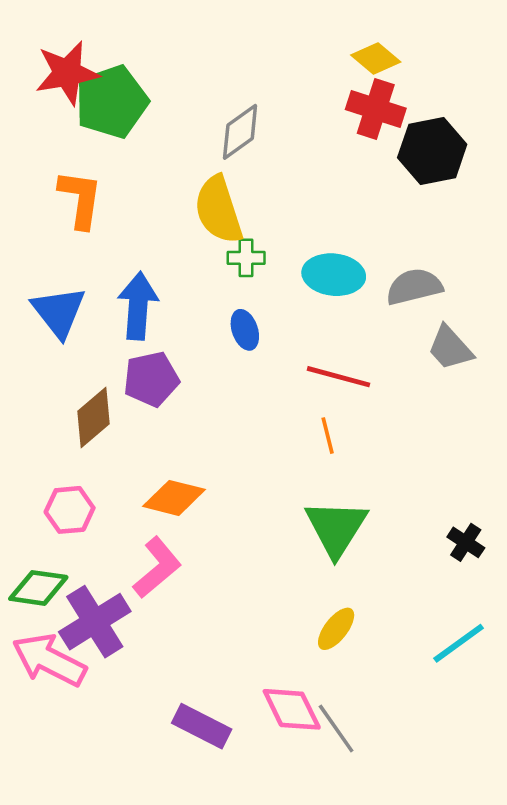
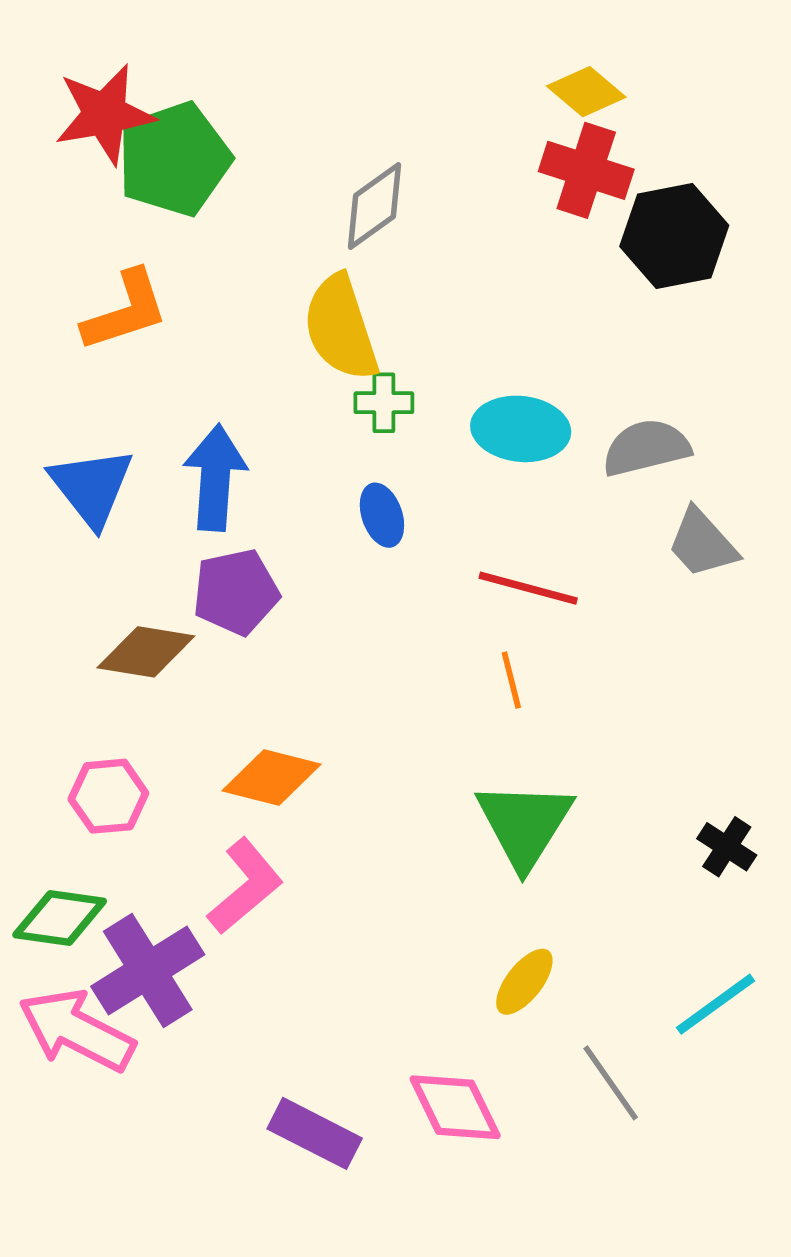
orange L-shape: (80, 199) -> (125, 311), turned 64
brown diamond: (94, 418) -> (146, 652), turned 50
gray line: (336, 728) -> (611, 1083), moved

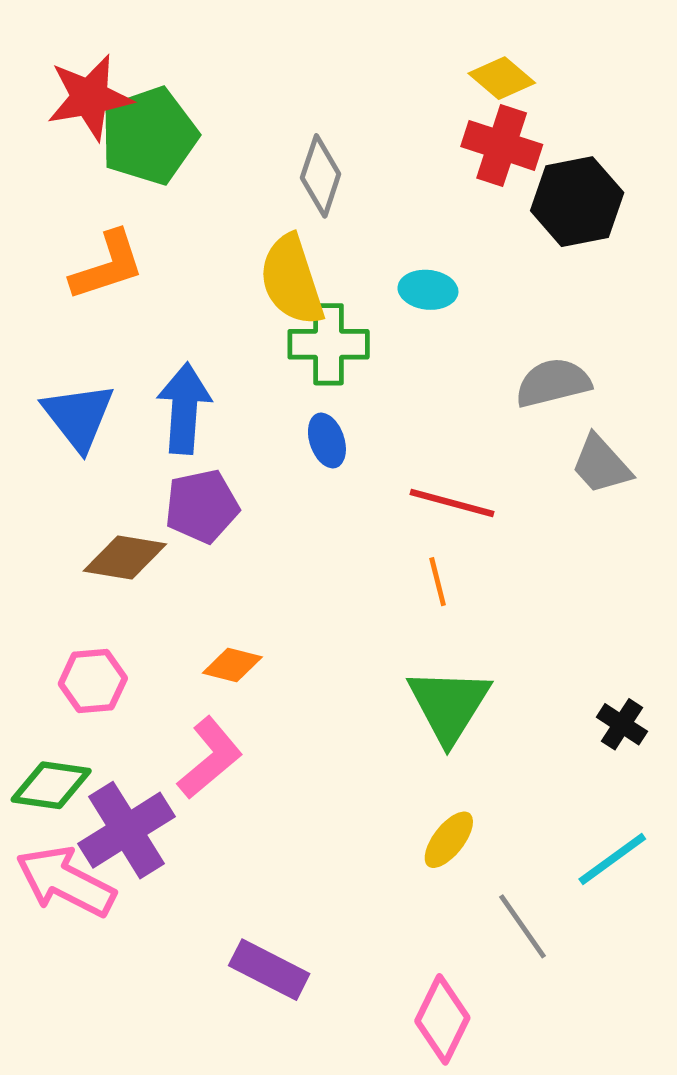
gray diamond: (374, 206) -> (321, 176), turned -36
green cross: (384, 403) -> (329, 344), size x1.6
cyan ellipse: (521, 429) -> (428, 290), moved, size x0.7
orange diamond: (271, 777) -> (232, 665), size x0.7
pink diamond: (455, 1107) -> (442, 1019), moved, turned 52

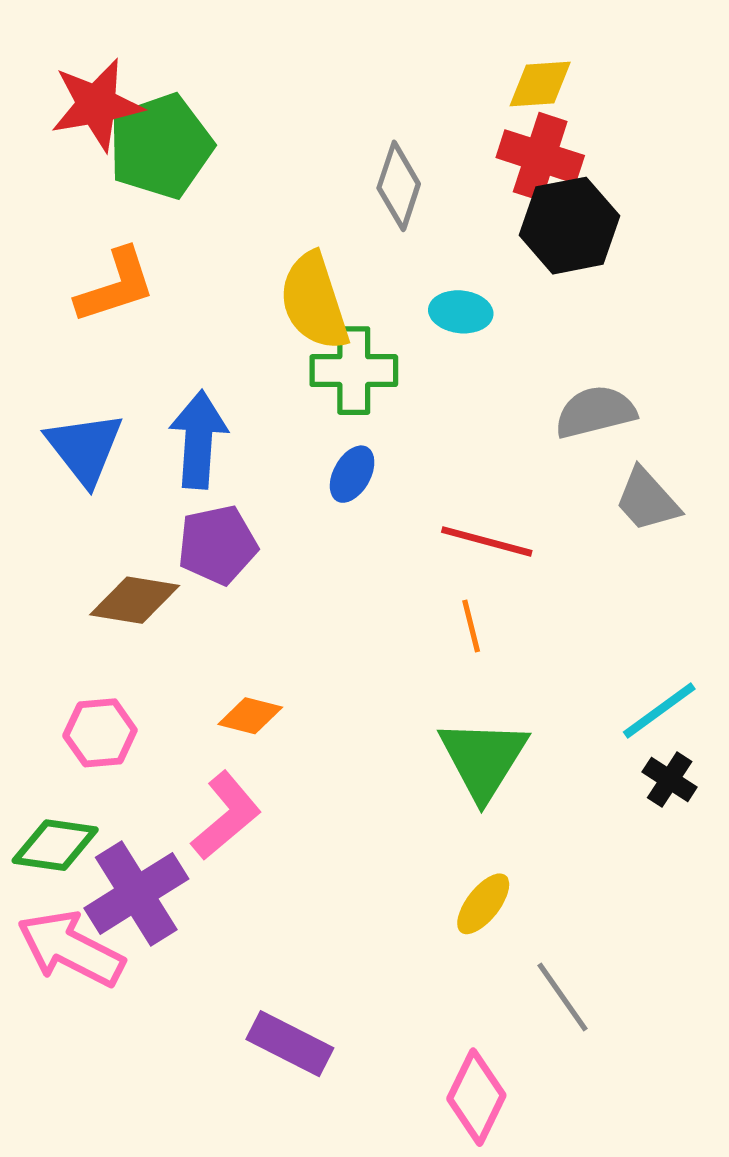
yellow diamond: (502, 78) -> (540, 84), turned -44
gray diamond: (321, 176) -> (399, 186), moved
black hexagon: (577, 202) -> (570, 226), moved
blue ellipse: (327, 440) -> (352, 474), turned 48
cyan line: (612, 859) -> (659, 711), moved

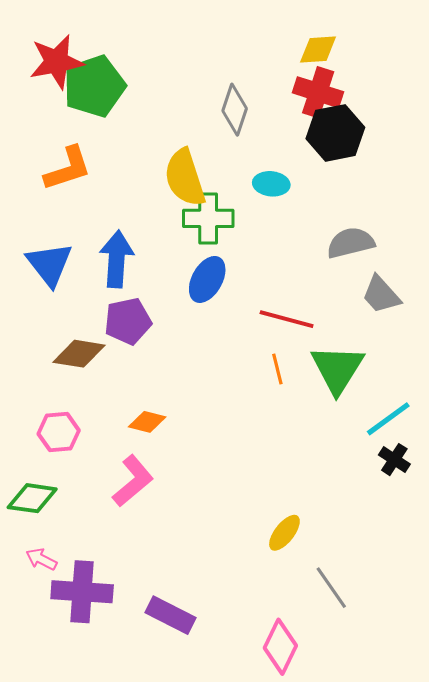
blue ellipse: (352, 474) -> (207, 279), size x1.4
green triangle: (483, 759) -> (337, 369), moved
purple cross: (136, 893) -> (82, 592), moved, turned 36
pink arrow: (71, 949) -> (41, 559), size x0.5

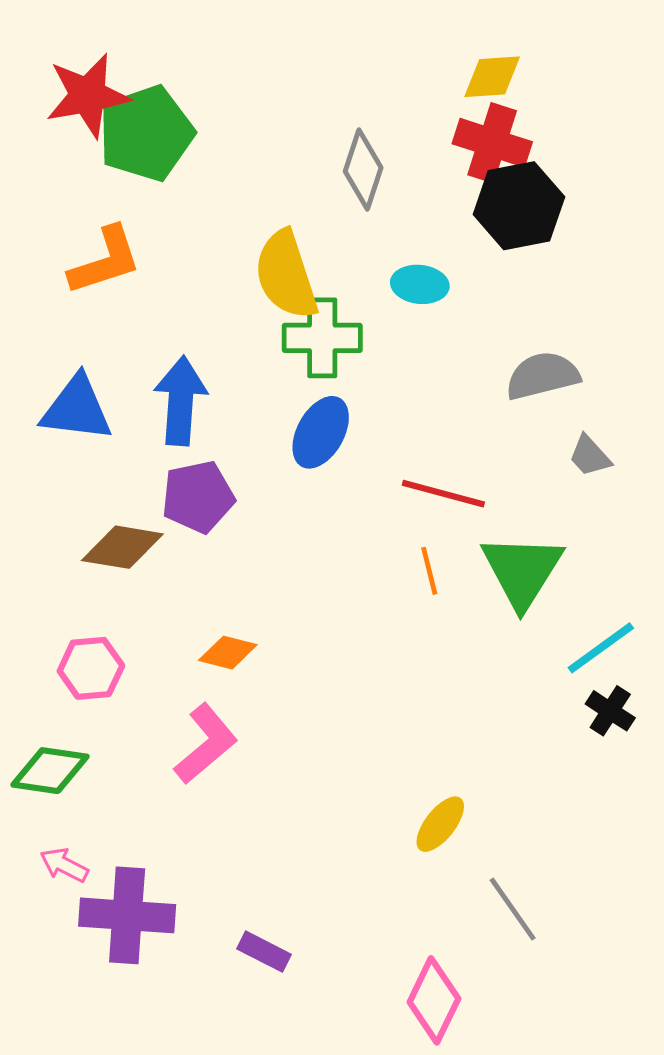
blue triangle: (49, 264) -> (77, 409), turned -45
gray trapezoid: (381, 295) -> (590, 456), size x0.7
purple rectangle: (171, 615) -> (264, 952), size x0.7

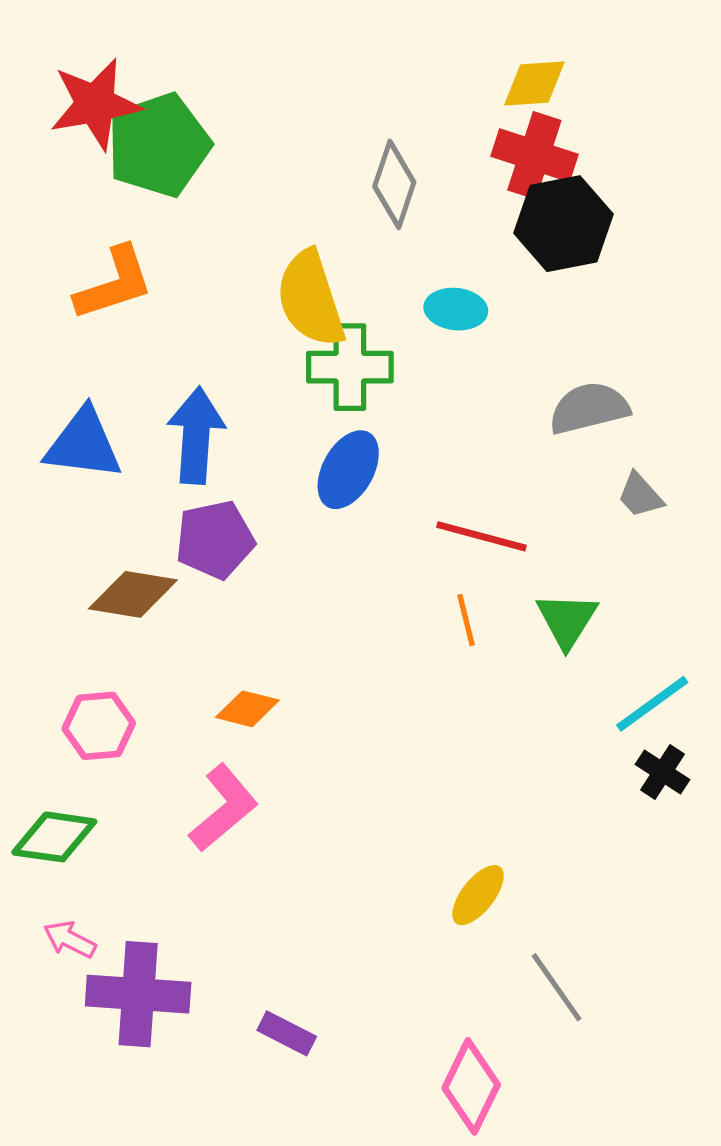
green triangle: (522, 571) -> (567, 620), size x0.7

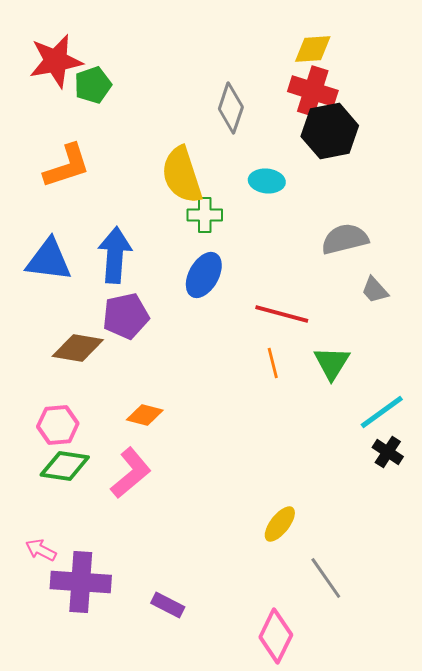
green pentagon: (159, 145) -> (93, 85), size x0.6
green cross: (350, 367) -> (205, 215), size x0.7
green diamond: (54, 837) -> (65, 466), moved

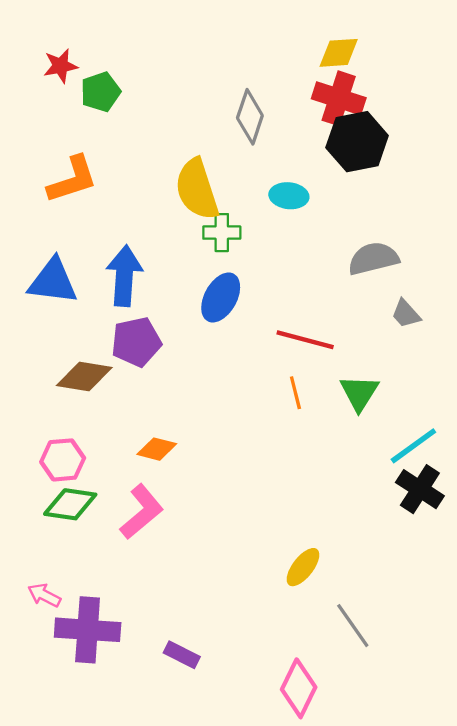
red star: (56, 61) -> (60, 66), size x0.6
black cross: (388, 452) -> (420, 489), size x1.4

